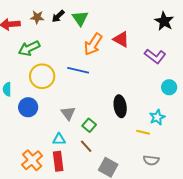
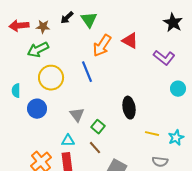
brown star: (37, 17) -> (43, 27), moved
blue line: (78, 70) -> (87, 72), turned 55
cyan star: (157, 117) -> (176, 138), moved

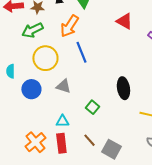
orange arrow: (102, 46) -> (69, 26), moved
gray triangle: (77, 115) -> (63, 86), moved, turned -35
brown line: (95, 148) -> (89, 140), moved

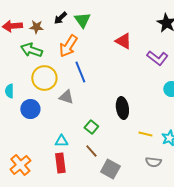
green arrow: (32, 30) -> (31, 50), turned 45
gray triangle: (63, 86) -> (66, 97), moved
brown line: (89, 140) -> (91, 151), moved
orange cross: (35, 142) -> (20, 165), moved

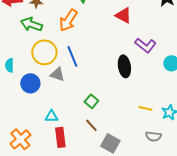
purple L-shape: (157, 58) -> (145, 45), moved
blue line: (80, 72) -> (72, 56), moved
gray triangle: (66, 97) -> (57, 74), moved
black ellipse: (122, 108) -> (124, 66), moved
cyan triangle: (61, 141) -> (51, 116), moved

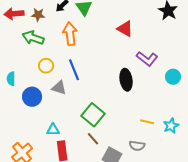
orange arrow: (68, 20) -> (70, 34), turned 140
yellow circle: (44, 52) -> (46, 66), size x0.6
green square: (91, 101) -> (93, 115), size x1.6
gray semicircle: (153, 136) -> (137, 146), moved

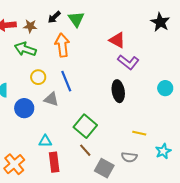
purple L-shape: (147, 59) -> (128, 62), moved
cyan star: (171, 126) -> (163, 151), moved

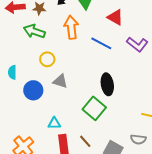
red triangle: (117, 40) -> (115, 17), moved
blue line: (66, 81) -> (101, 43), moved, turned -40
black ellipse: (118, 91) -> (107, 84), moved
brown line: (85, 150) -> (85, 141), moved

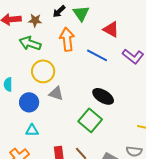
yellow circle: (47, 59) -> (43, 71), size x1.5
black ellipse: (107, 84) -> (103, 96), turned -50
cyan triangle: (54, 123) -> (32, 130), moved

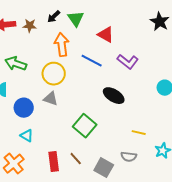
green arrow: (30, 43) -> (16, 64), moved
yellow circle: (43, 71) -> (54, 74), moved
black ellipse: (103, 96) -> (114, 96), moved
cyan triangle: (32, 130) -> (27, 136), turned 32

